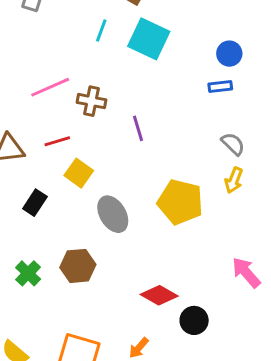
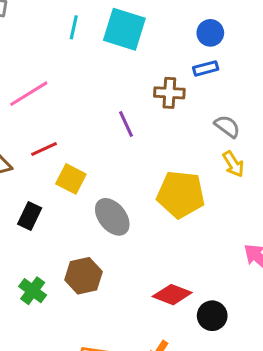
brown cross: (91, 101) -> (169, 93), moved
yellow arrow: (234, 180) -> (233, 164), turned -45

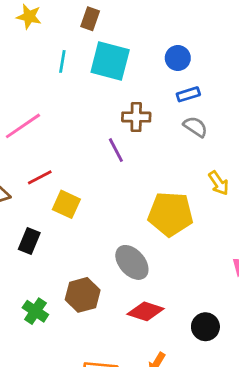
blue circle: (210, 33) -> (178, 58), moved
brown cross: (169, 93) -> (136, 117), moved
gray semicircle: (227, 126) -> (195, 127), moved
gray ellipse: (112, 217) -> (132, 262), moved
red diamond: (172, 295) -> (146, 311), moved

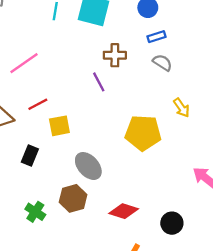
yellow square: (66, 204) -> (59, 126), turned -35
gray ellipse: (132, 262) -> (88, 166), moved

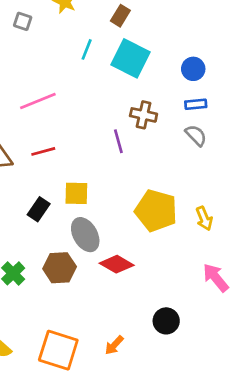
yellow arrow: (182, 108) -> (204, 219), moved
yellow square: (59, 126) -> (76, 193), moved
black rectangle: (30, 155) -> (39, 209), moved
red diamond: (124, 211) -> (117, 264), moved

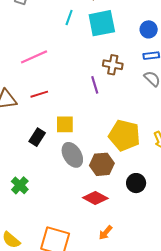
cyan square: (130, 58) -> (102, 23), turned -36
red diamond: (117, 264) -> (95, 198), moved
brown hexagon: (60, 268) -> (102, 164), moved
black circle: (166, 321) -> (136, 183), moved
orange arrow: (114, 345) -> (106, 233), moved

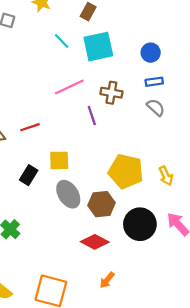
cyan line: (69, 18) -> (62, 41), turned -63
pink line: (34, 57) -> (69, 87), moved
black circle: (136, 183) -> (140, 224), size x1.5

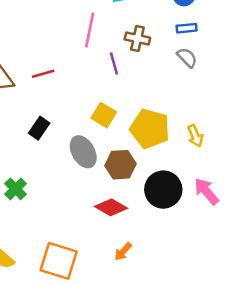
pink line: (69, 87) -> (90, 30), turned -56
yellow square: (59, 160) -> (104, 115), moved, turned 30

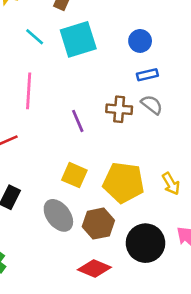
pink line: (90, 30) -> (29, 91), moved
brown cross: (137, 39) -> (119, 109), moved

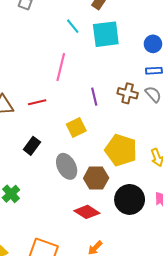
yellow square: (74, 175) -> (76, 127), moved, turned 30

